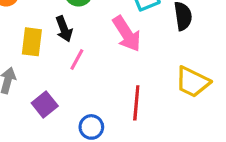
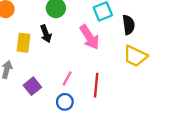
pink line: (77, 59) -> (67, 78), moved
yellow trapezoid: (193, 82) -> (135, 56), moved

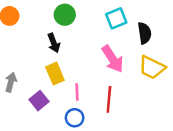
pink arrow: (89, 37) -> (113, 59), moved
yellow rectangle: (23, 43) -> (55, 74), moved, turned -30
pink line: (67, 78) -> (77, 92), turned -32

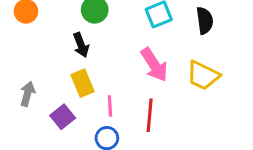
black semicircle: (144, 33) -> (205, 20), moved

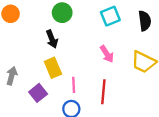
pink arrow: (154, 65) -> (107, 54), size x0.7

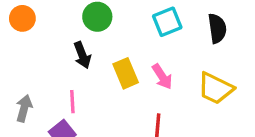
yellow rectangle: (53, 68) -> (126, 73), moved
pink line: (74, 85) -> (72, 102), moved

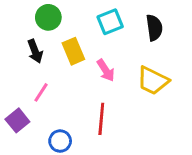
yellow rectangle: (126, 73) -> (73, 51), moved
pink line: (72, 102) -> (41, 92), moved, turned 36

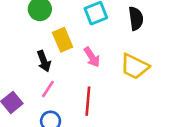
black arrow: (35, 51) -> (44, 61), moved
pink line: (41, 92) -> (48, 89), moved

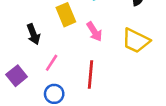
black arrow: (44, 61) -> (33, 34), moved

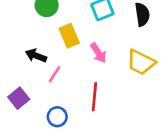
black arrow: (33, 34) -> (36, 56), turned 132
pink line: (52, 63) -> (55, 74), moved

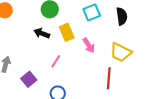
black arrow: (36, 56) -> (42, 33), moved
red line: (94, 97) -> (109, 78), moved

